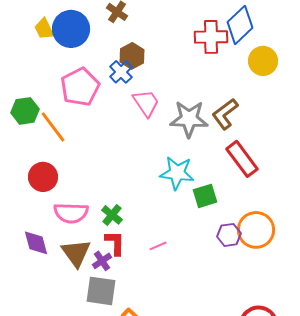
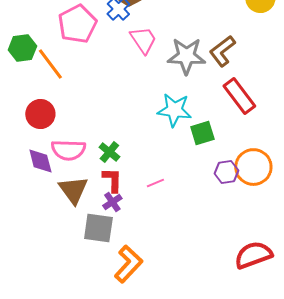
purple diamond: (36, 243) -> (40, 161), moved
purple cross: (102, 261) -> (112, 202), moved

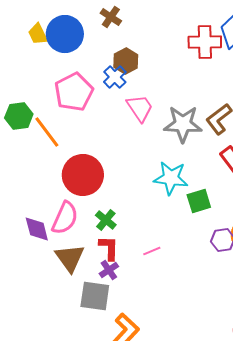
red circle: (40, 114) -> (83, 175), moved, size x1.4
pink semicircle: (68, 150) -> (65, 218), turned -68

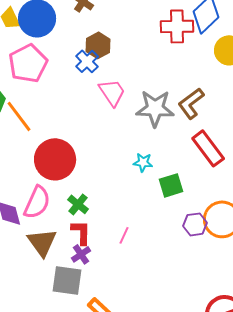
pink pentagon: (74, 92) -> (28, 63), moved
cyan star: (171, 178) -> (143, 162), size x0.6
pink line: (152, 251) -> (124, 235), turned -42

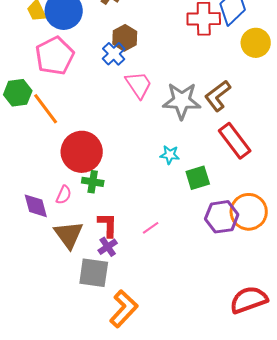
pink semicircle: (37, 202) -> (64, 195), size x0.6
green cross: (78, 204) -> (93, 182), moved, turned -30
purple hexagon: (195, 224) -> (222, 217), size x1.4
pink line: (124, 235) -> (151, 228), turned 30

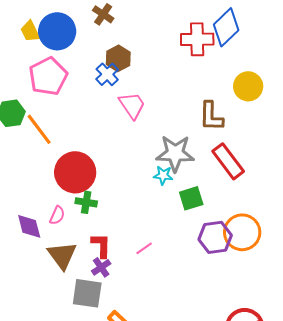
yellow circle: (256, 43) -> (248, 86), moved
brown L-shape: (218, 96) -> (211, 116), turned -52
gray star: (182, 101) -> (175, 153), moved

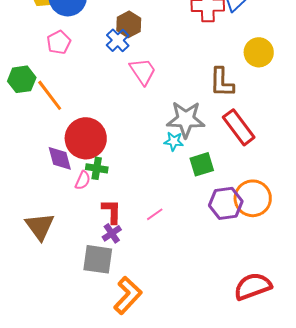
pink pentagon: (48, 76) -> (59, 42), size x0.6
pink semicircle: (57, 215) -> (83, 180), moved
purple diamond: (29, 226) -> (60, 158), moved
brown triangle: (62, 255) -> (40, 226), moved

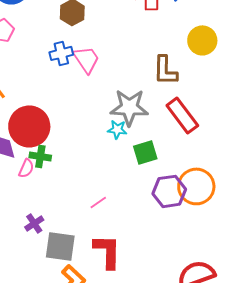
blue cross: (118, 40) -> (61, 53), moved, turned 30
red L-shape: (112, 211) -> (107, 251), moved, size x1.4
purple cross: (112, 233) -> (34, 223), moved
gray square: (98, 259) -> (60, 246), moved

